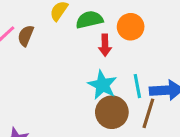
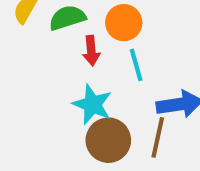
cyan line: (137, 86) -> (136, 65), moved

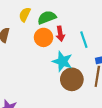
orange circle: (124, 23) -> (44, 37), moved

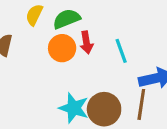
cyan star: (62, 61) -> (74, 108), moved

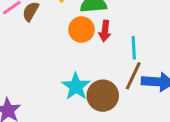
brown line: (141, 104) -> (133, 76), moved

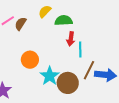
orange circle: (81, 30) -> (30, 60), moved
cyan line: (134, 48) -> (80, 49), moved

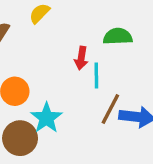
green semicircle: (64, 20) -> (118, 36), moved
brown circle: (68, 83) -> (20, 138), moved

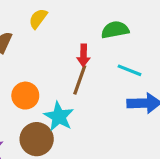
cyan line: (96, 75) -> (129, 70), moved, turned -60
brown line: (110, 109) -> (80, 80), moved

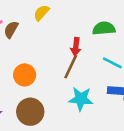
cyan star: (59, 116) -> (81, 99), moved, turned -30

